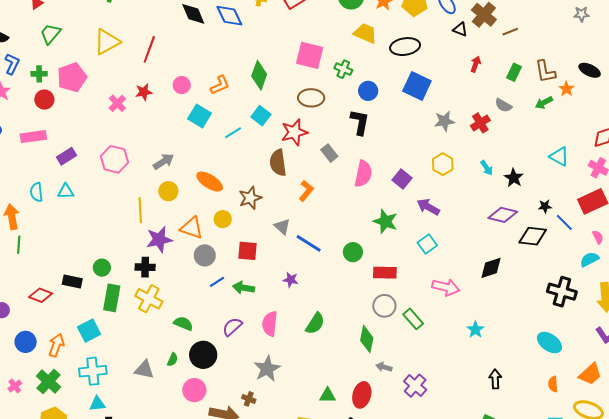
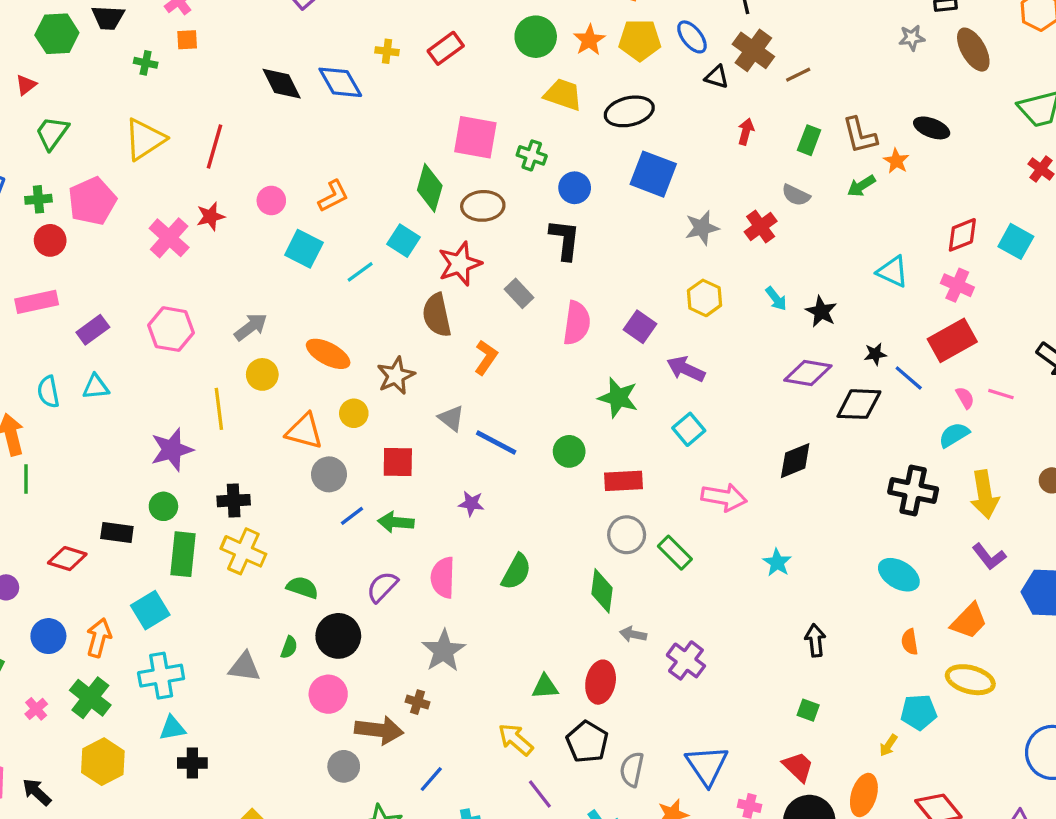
green diamond: (259, 75) -> (430, 188), moved
pink cross: (117, 103) -> (169, 238), size x1.4
purple star: (159, 239) -> (172, 450), moved

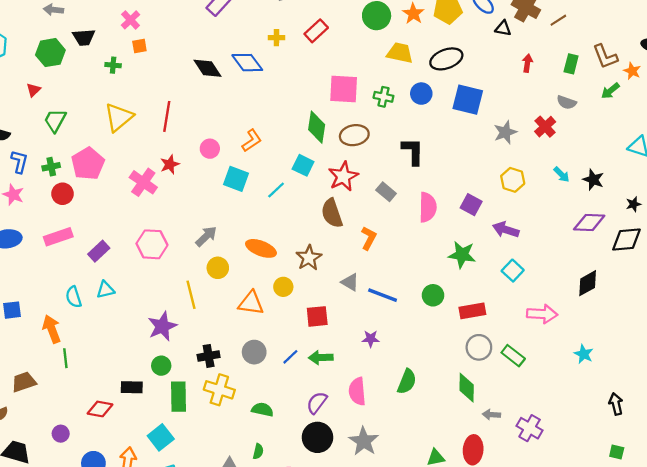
blue circle: (575, 188) -> (421, 94), moved
gray circle: (329, 474) -> (254, 352), moved
black circle: (338, 636) -> (317, 437), moved

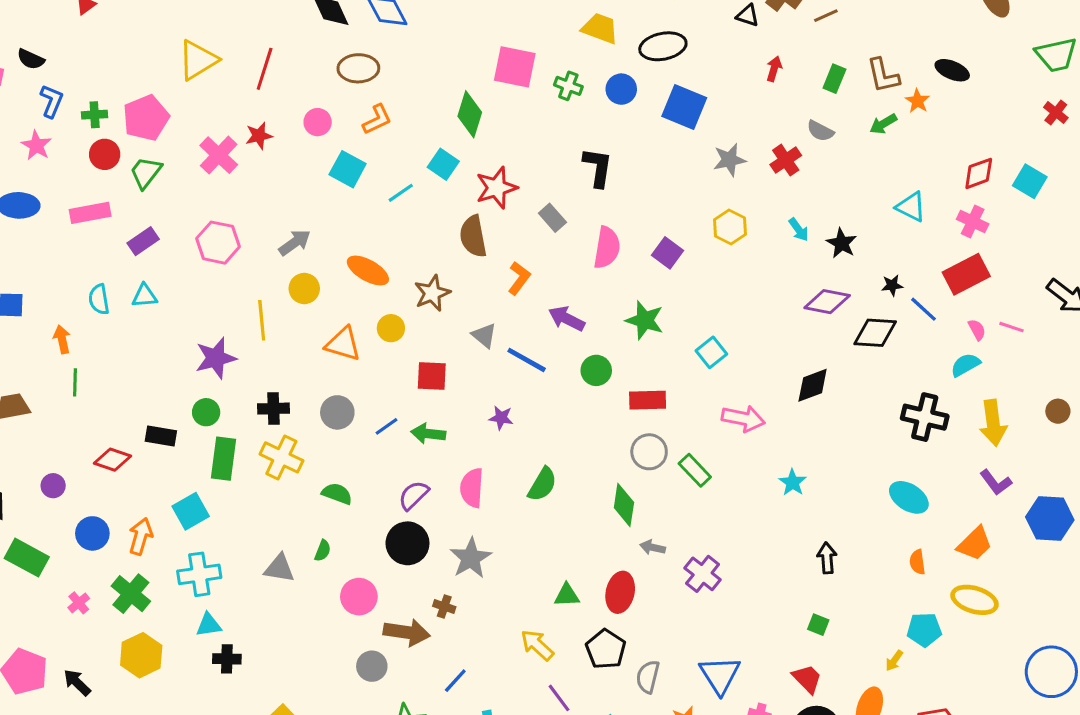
green trapezoid: (55, 120) -> (146, 173), moved
brown ellipse: (354, 135) -> (358, 68), moved
purple arrow: (506, 230) -> (567, 319), moved
orange arrow: (52, 329) -> (62, 339), size x0.7

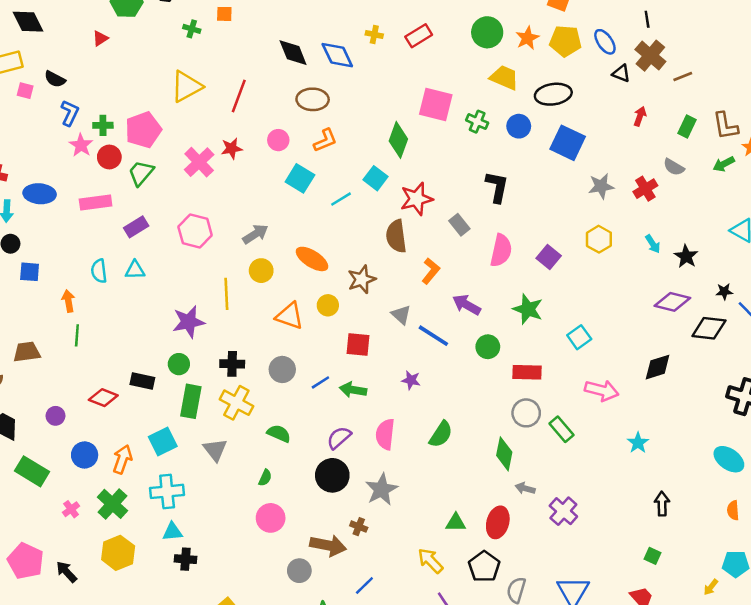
pink star: (36, 146) -> (81, 145), moved
gray triangle: (279, 568) -> (215, 450), moved, turned 40
pink circle: (359, 597) -> (271, 518), moved

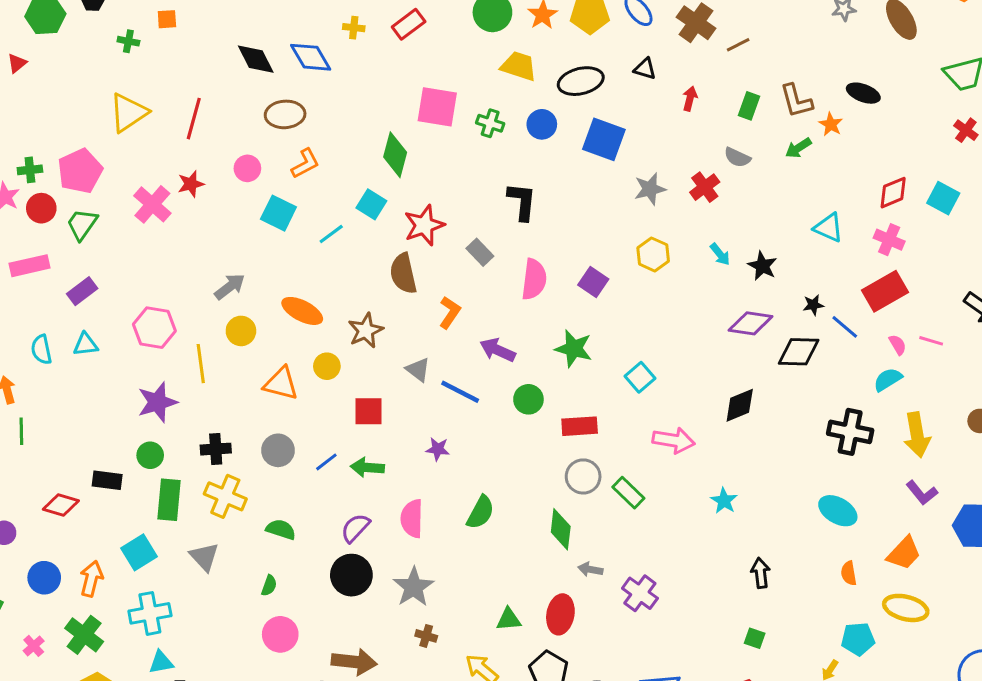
black triangle: (621, 73) -> (645, 69), moved
pink hexagon: (195, 231) -> (154, 328), moved
brown cross: (359, 527) -> (426, 636), moved

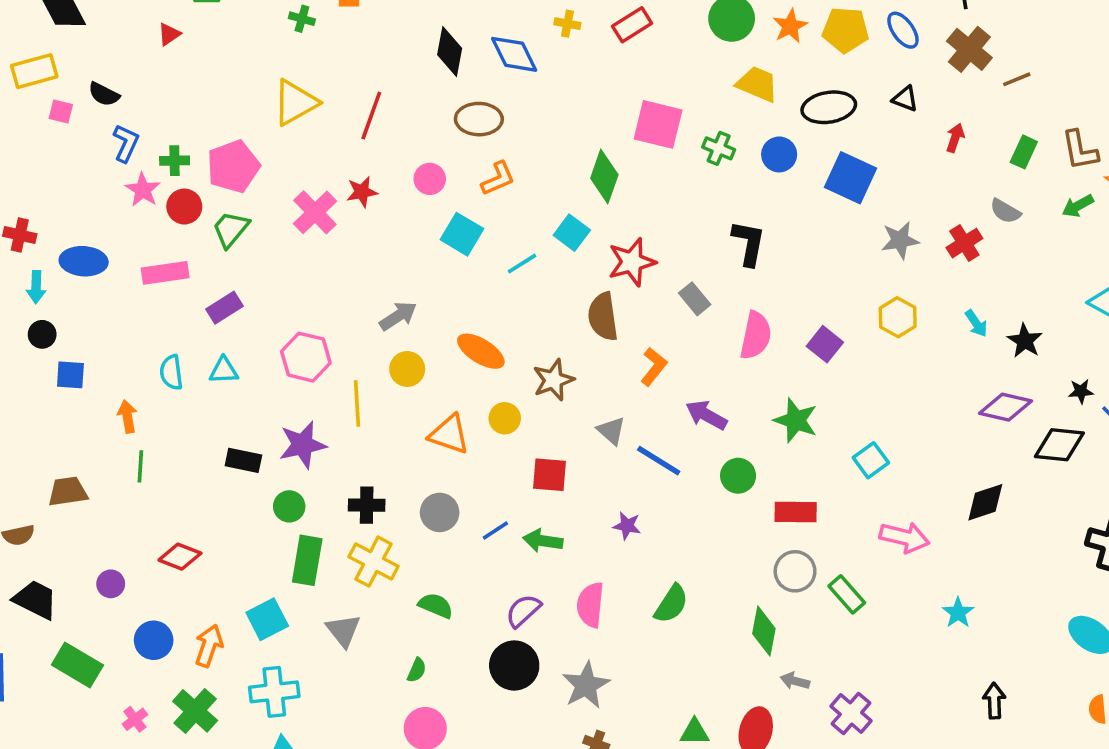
black diamond: (256, 59) -> (450, 51), turned 33
black rectangle: (107, 480) -> (243, 460), moved

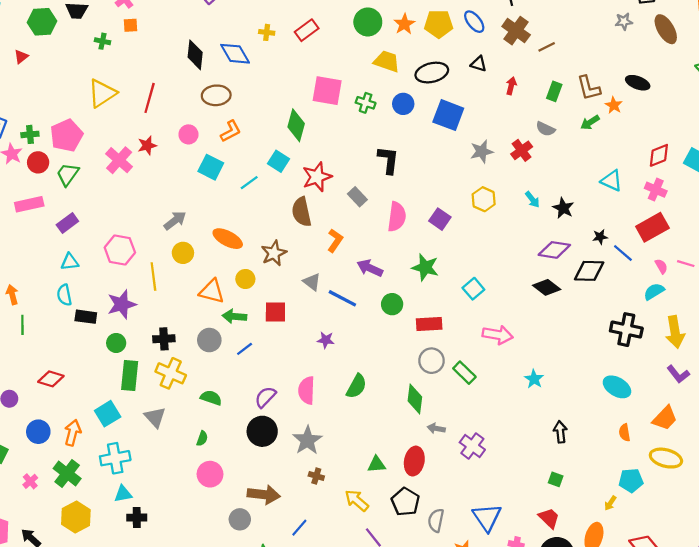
cyan semicircle: (171, 372) -> (64, 295), moved
black diamond: (985, 502) -> (547, 287), moved, turned 60
green arrow: (543, 541) -> (234, 316), moved

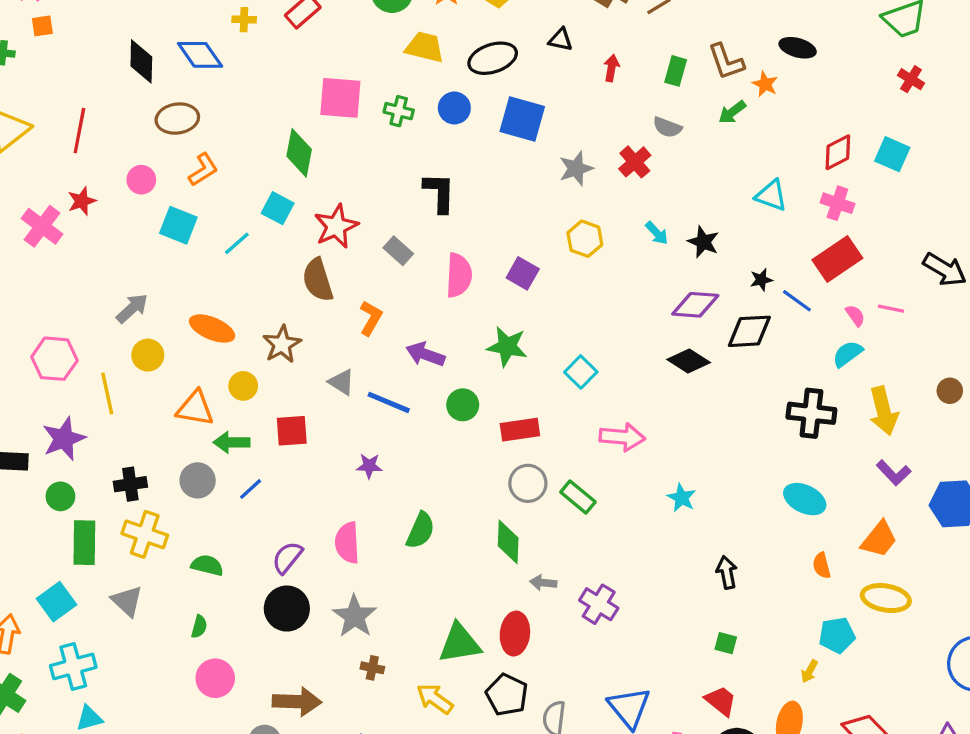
green triangle: (377, 464) -> (460, 643), size x1.6

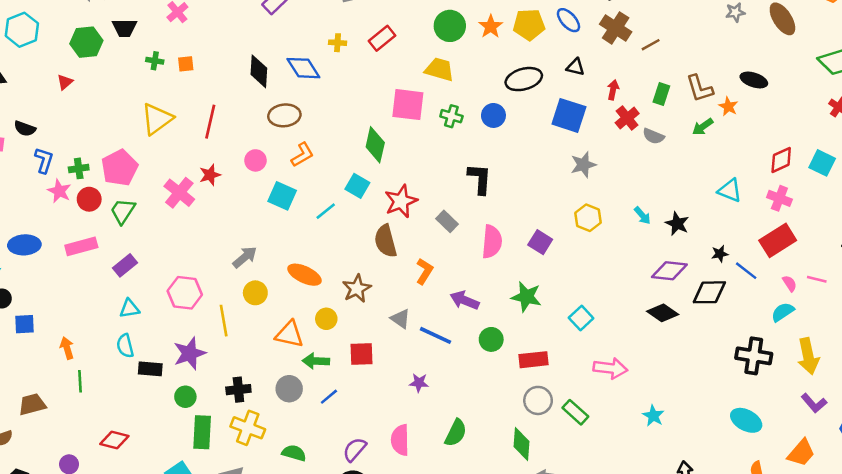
orange square: (42, 26) -> (186, 64), moved
yellow trapezoid: (425, 47) -> (439, 69), moved
blue square: (522, 119) -> (569, 115), moved
red cross: (635, 162) -> (627, 118), moved

